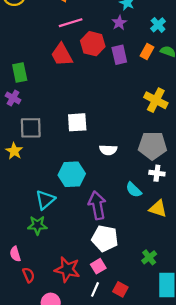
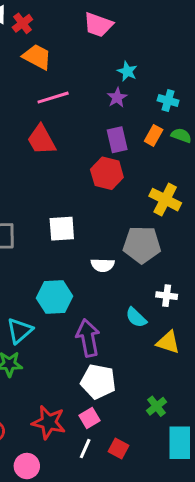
cyan cross: (158, 25) -> (168, 100), turned -32
red hexagon: (93, 44) -> (107, 173), moved
gray pentagon: (152, 146) -> (142, 245), moved

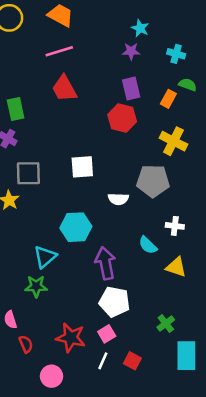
pink line: (53, 98) -> (59, 51), moved
purple star: (117, 98) -> (131, 51), turned 30
orange rectangle: (154, 135) -> (168, 99), moved

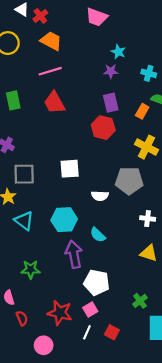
green rectangle: (16, 109) -> (13, 100), moved
cyan semicircle: (148, 245) -> (98, 235), moved
cyan triangle: (45, 257) -> (24, 221), moved, turned -42
purple arrow: (105, 263) -> (74, 254), moved

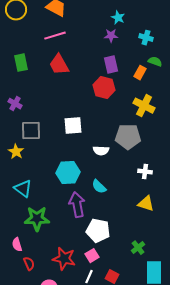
cyan triangle: (24, 221) -> (23, 189), moved
green star: (31, 269) -> (37, 219), size x1.4

